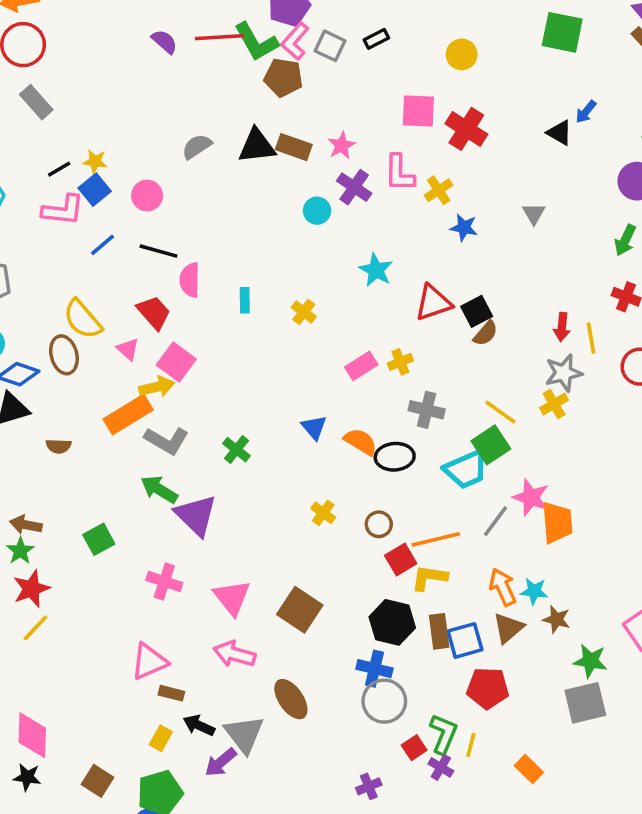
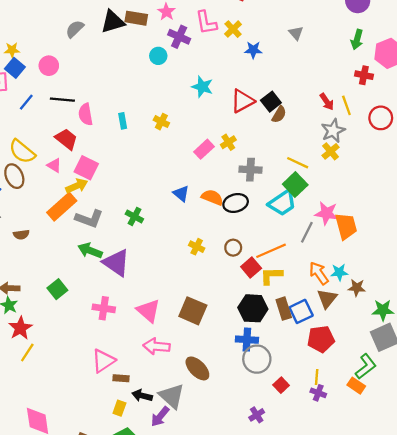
red arrow: (562, 327) -> (327, 102), turned -30
green L-shape: (443, 734) -> (366, 366), moved, turned 40
purple cross: (441, 767) -> (318, 393), moved

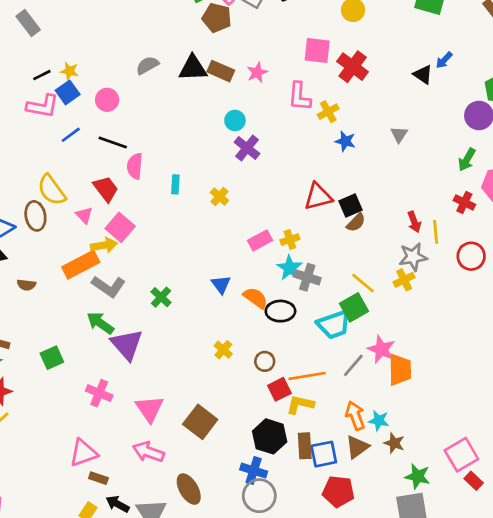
purple cross: (179, 37) -> (247, 148), moved
cyan star: (202, 87) -> (290, 268), moved

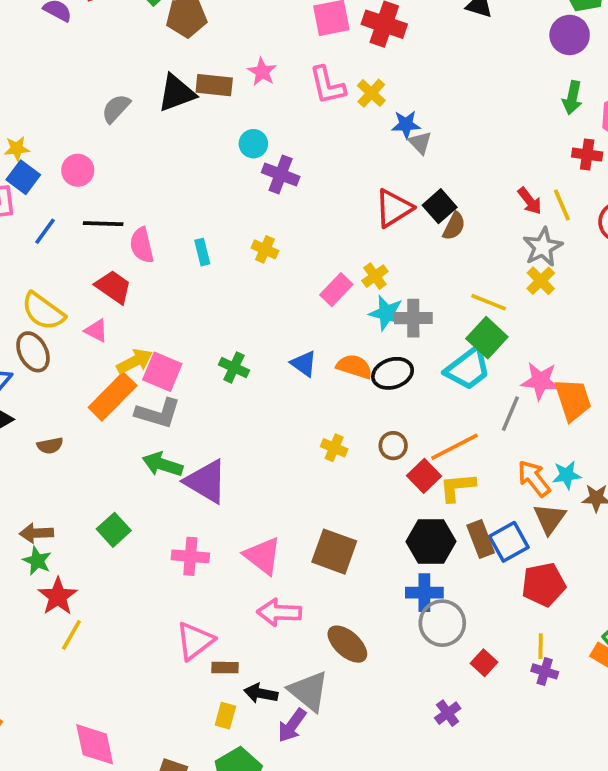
gray triangle: (399, 134) -> (420, 143), moved
pink square: (120, 227) -> (162, 372), moved
green cross: (161, 297) -> (234, 368), moved

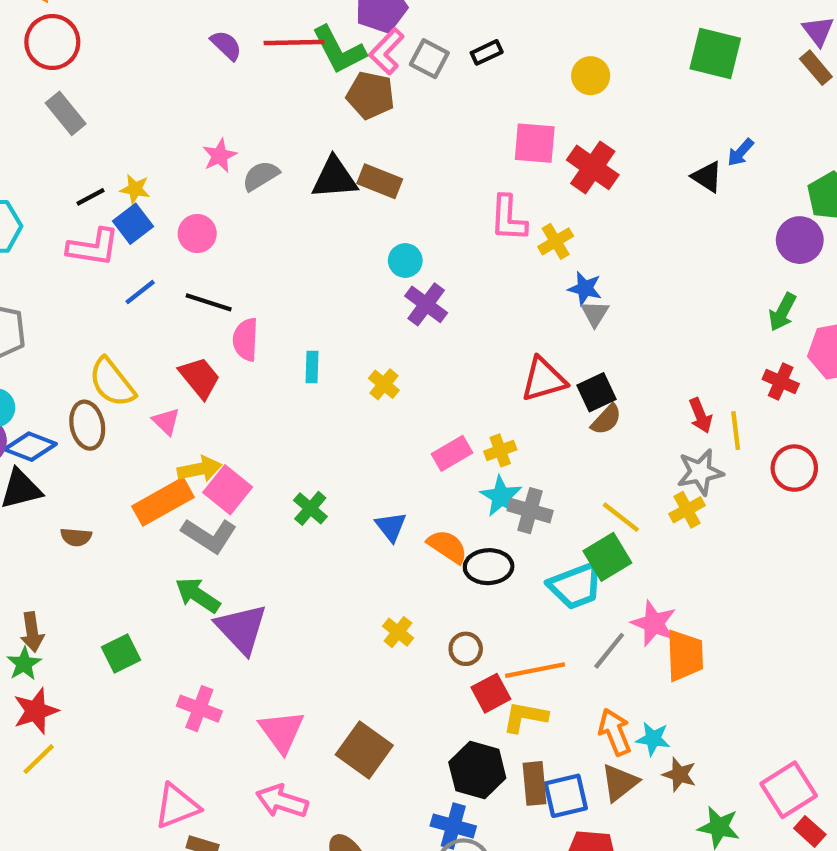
pink star: (262, 72) -> (220, 156), moved
brown arrow: (36, 533) -> (32, 632), turned -112

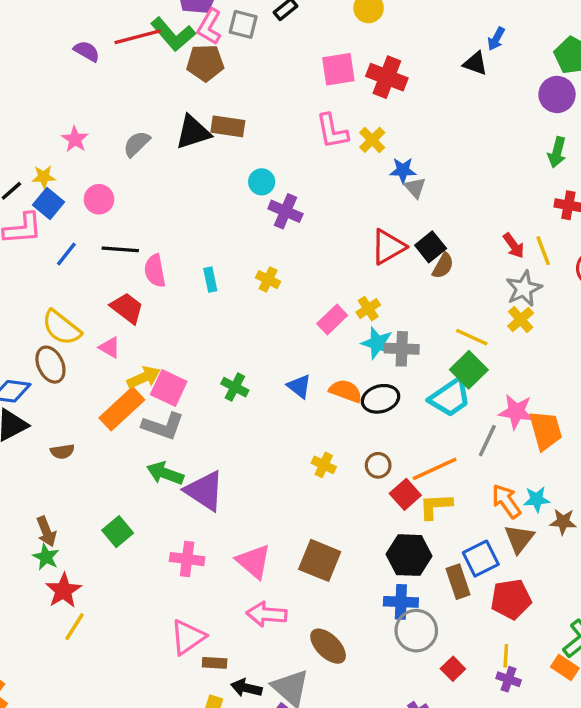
pink star: (220, 156) -> (75, 139), moved
brown rectangle: (535, 783) -> (458, 582), moved

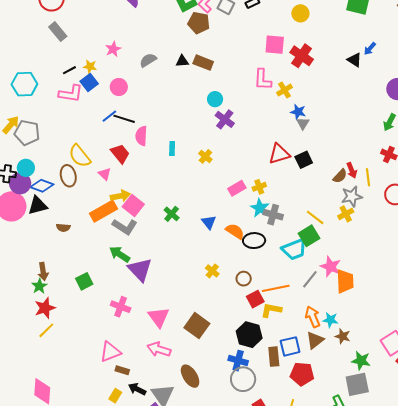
black triangle: (193, 132) -> (182, 61), size x0.6
blue line: (66, 254) -> (109, 116), moved
brown semicircle: (443, 266) -> (340, 176), moved

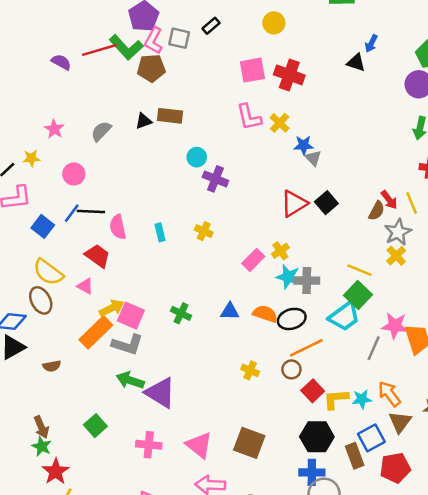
blue square: (89, 83) -> (43, 226), moved
blue triangle: (209, 222) -> (230, 311), turned -35
orange line: (276, 288) -> (306, 348), moved
cyan star: (330, 320) -> (362, 399), moved

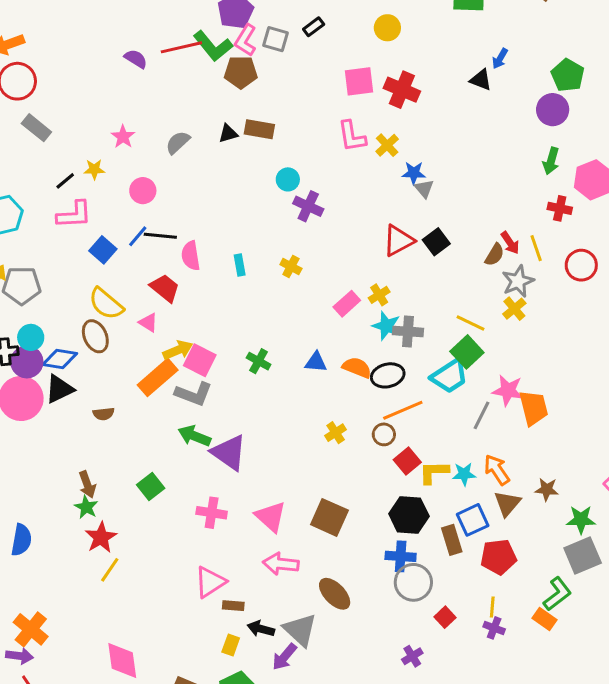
yellow cross: (250, 370) -> (336, 433), turned 30

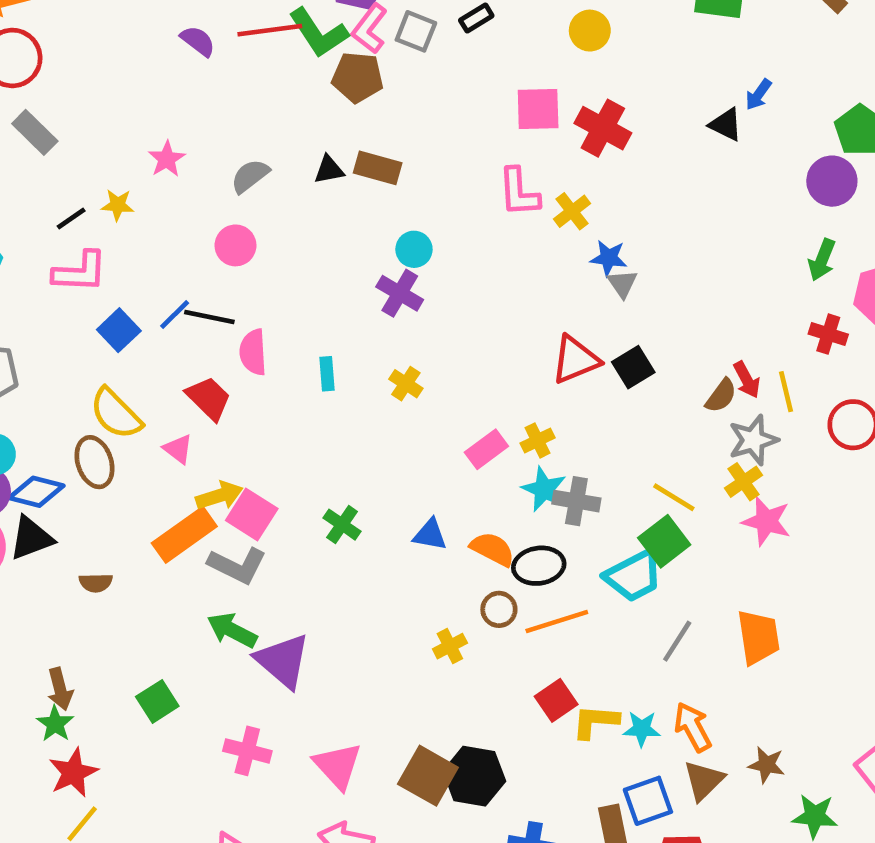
pink circle: (143, 191) -> (235, 245), moved
purple cross: (308, 206) -> (400, 293), moved
pink star: (508, 390) -> (766, 521), moved
brown circle: (384, 434) -> (499, 609), moved
black hexagon: (409, 515) -> (474, 776), moved

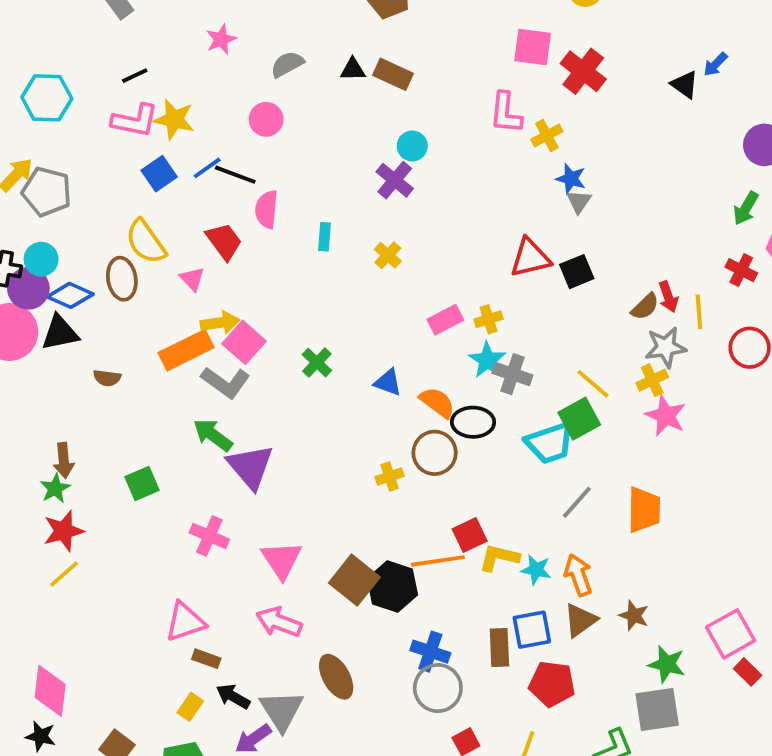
yellow star: (118, 205) -> (174, 119), moved, size x1.5
brown circle: (499, 609) -> (435, 453), size x1.5
orange line: (557, 621) -> (438, 561), moved

